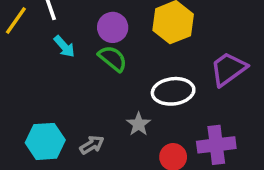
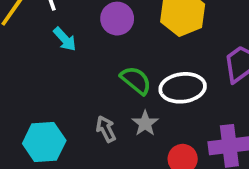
green semicircle: (113, 59) -> (136, 80), moved
gray arrow: (92, 145) -> (106, 129), moved, turned -85

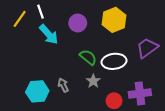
cyan arrow: (65, 39) -> (49, 34), size x1.5
gray arrow: (106, 129) -> (63, 85), moved

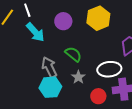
white ellipse: (114, 61) -> (109, 69), moved
gray arrow: (63, 85) -> (49, 67), moved, size x1.5
cyan hexagon: (37, 91) -> (50, 87), moved

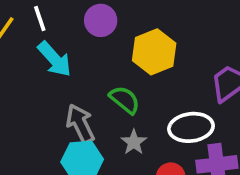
yellow hexagon: (98, 18) -> (154, 52), moved
purple circle: (63, 21) -> (101, 20), moved

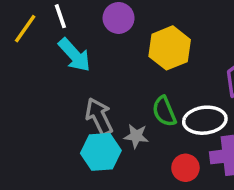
green semicircle: (125, 100) -> (164, 111), moved, turned -152
gray star: (134, 142) -> (136, 136), moved, turned -30

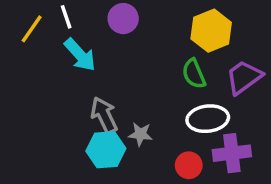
yellow hexagon: (170, 48) -> (211, 31), moved
green semicircle: (164, 111) -> (194, 74), moved

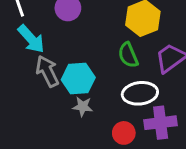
gray arrow: (104, 115) -> (47, 71), moved
cyan hexagon: (106, 150) -> (78, 79), moved

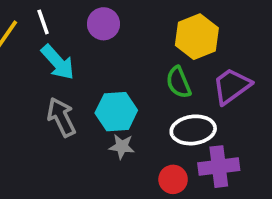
gray arrow: (47, 71) -> (61, 117), moved

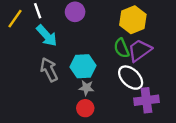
purple trapezoid: (232, 86) -> (140, 50), moved
white ellipse: (193, 130) -> (131, 78), turned 50
red circle: (173, 179) -> (85, 108), moved

